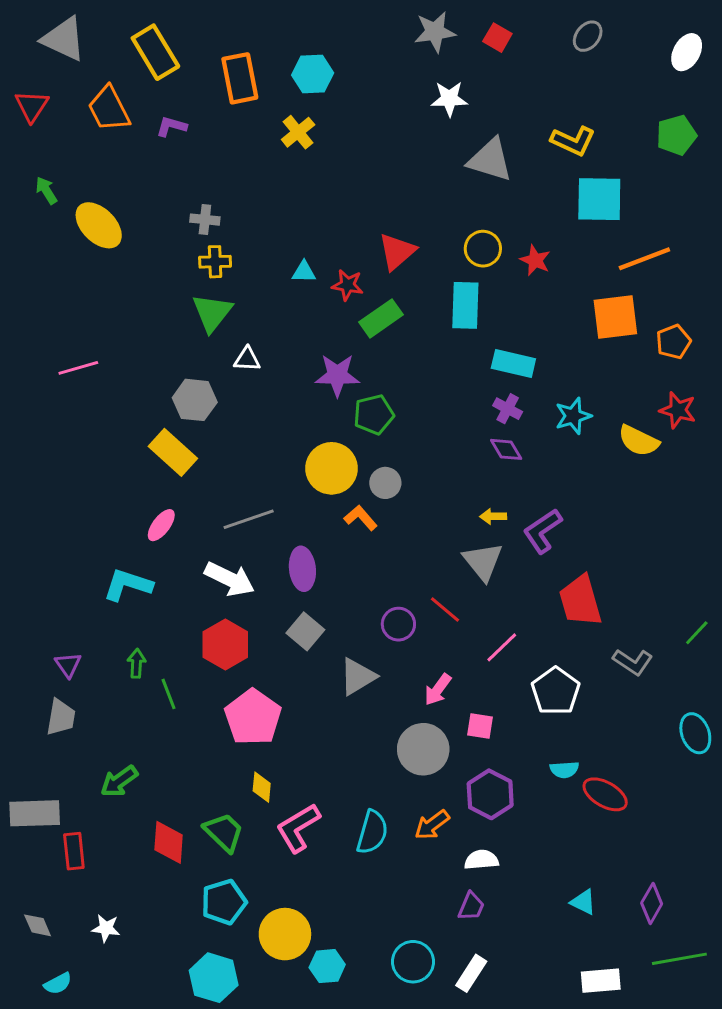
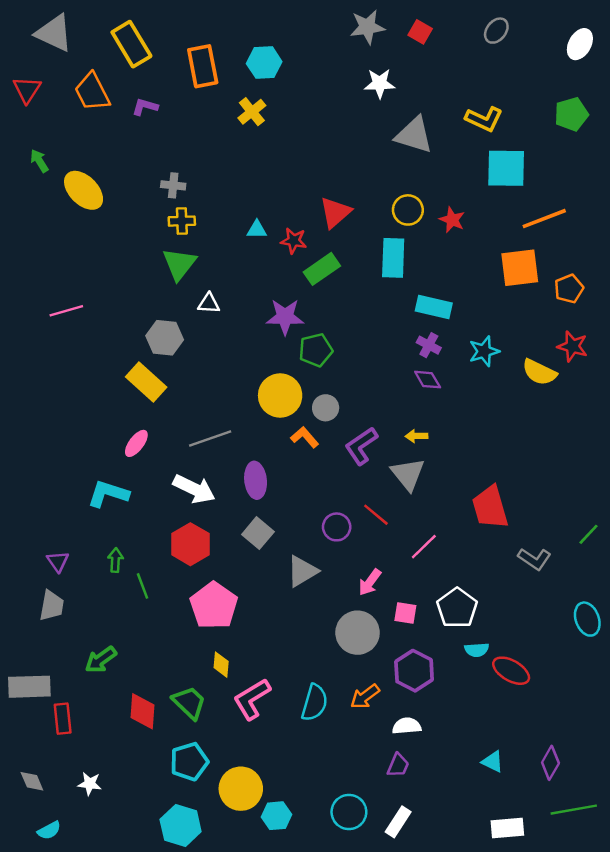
purple L-shape: (543, 531) -> (361, 446), moved
white pentagon: (556, 691) -> (457, 608), moved

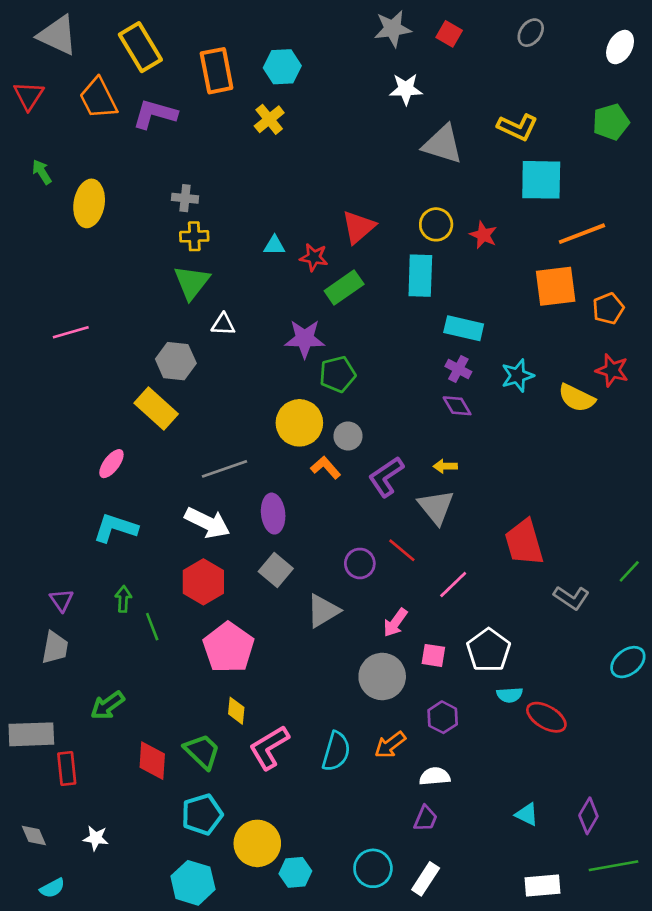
purple L-shape: (145, 107) -> (155, 114), size x1.6
yellow ellipse: (84, 190) -> (89, 203), turned 54
pink ellipse: (136, 443) -> (111, 464), moved
cyan ellipse: (587, 619) -> (628, 662), turned 72
purple hexagon: (414, 671) -> (443, 717), size x0.7

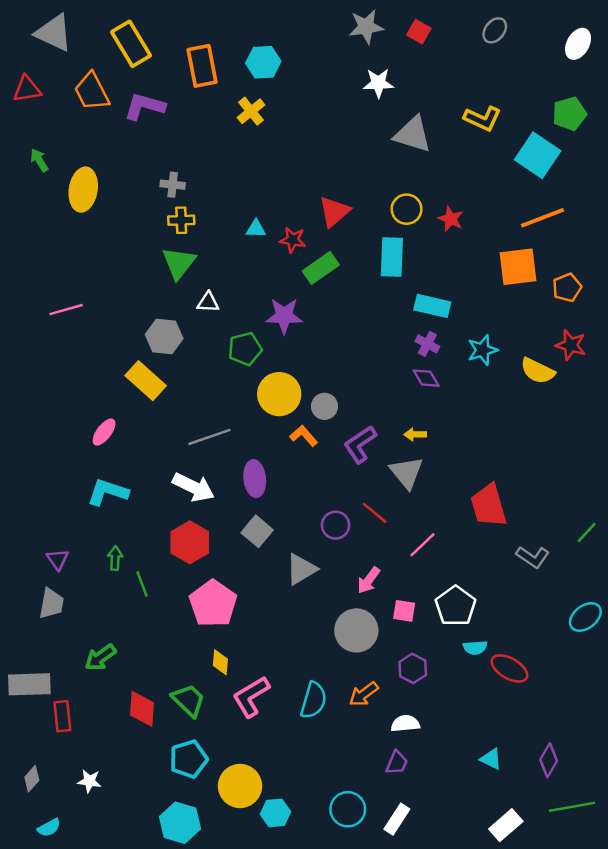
red triangle: (29, 96) -> (27, 89), turned 48
cyan square: (541, 180) -> (538, 155), moved, turned 33
green pentagon: (337, 374) -> (245, 349), moved
gray diamond: (34, 835) -> (32, 779), turned 65
white rectangle: (542, 885) -> (506, 825), turned -36

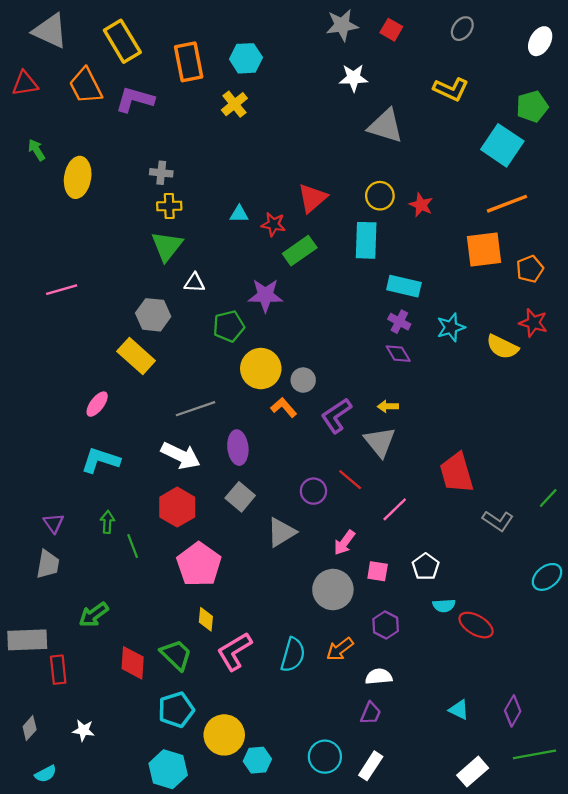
yellow L-shape: (482, 119) -> (451, 89), moved
white pentagon: (456, 606) -> (426, 567), size x0.7

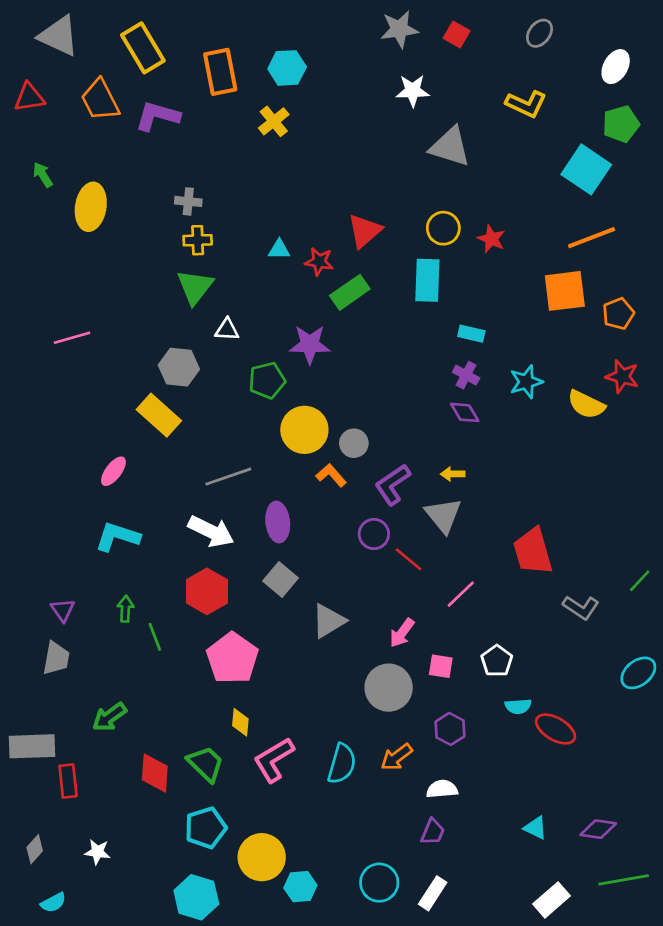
white ellipse: (540, 41) -> (616, 67), moved
cyan rectangle: (404, 286) -> (471, 334), size x0.7
purple circle: (313, 491) -> (374, 534), moved
purple diamond: (513, 711) -> (598, 829), turned 68

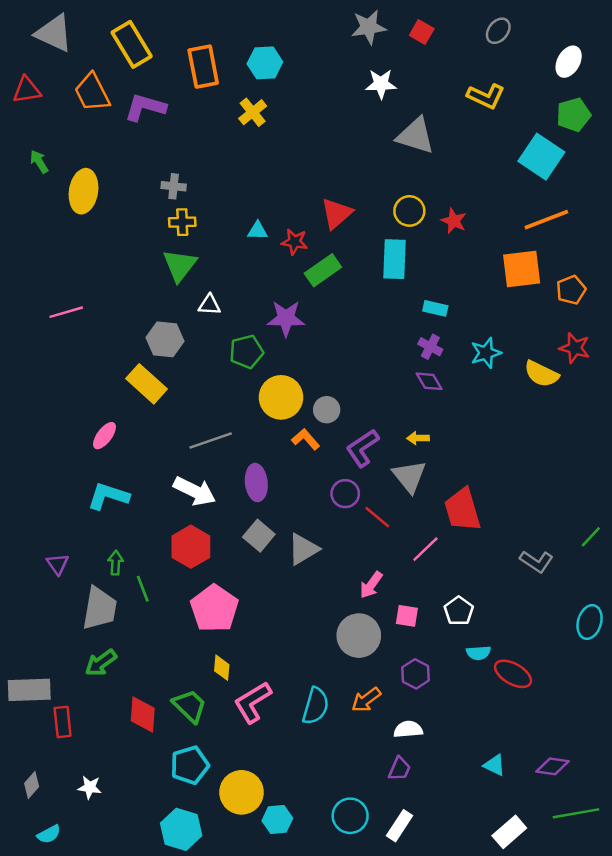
red trapezoid: (533, 551) -> (462, 510), moved
gray triangle: (328, 621) -> (303, 549), moved
gray trapezoid: (56, 658) -> (100, 608), moved, size x1.4
cyan ellipse: (638, 673) -> (590, 622), turned -36

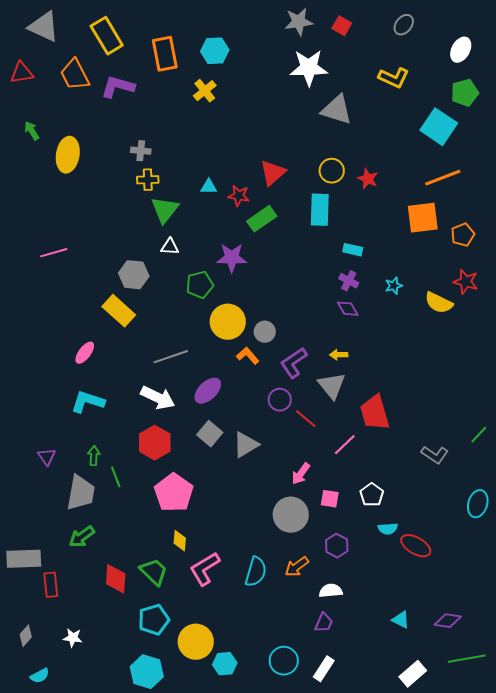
white star: (381, 84) -> (309, 68), size x1.5
green triangle: (180, 265) -> (165, 210), moved
cyan star: (486, 353) -> (394, 286), size x0.7
purple ellipse: (256, 483) -> (208, 391), turned 52

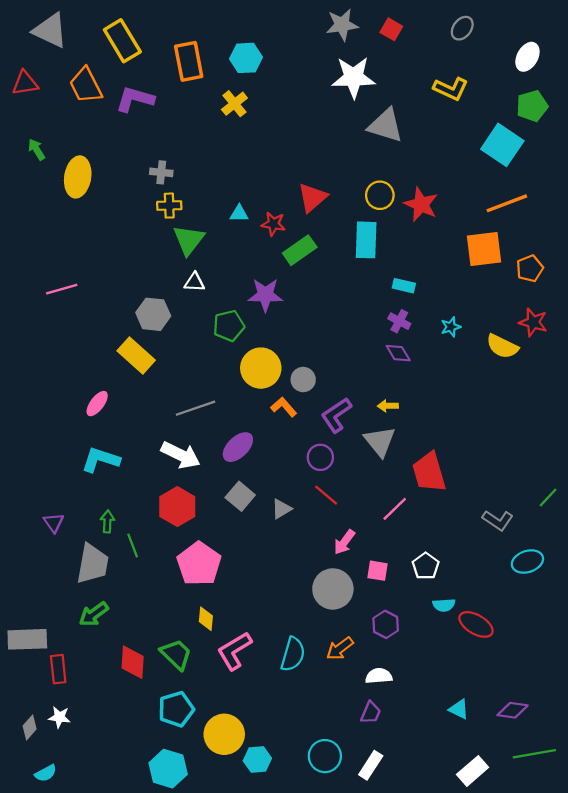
red star: (368, 179) -> (421, 204), size x1.4
red line: (306, 419) -> (326, 495), moved
gray triangle: (246, 445) -> (281, 509), size x0.7
cyan ellipse: (478, 504) -> (527, 562), moved, turned 56
white star: (73, 638) -> (59, 717), moved

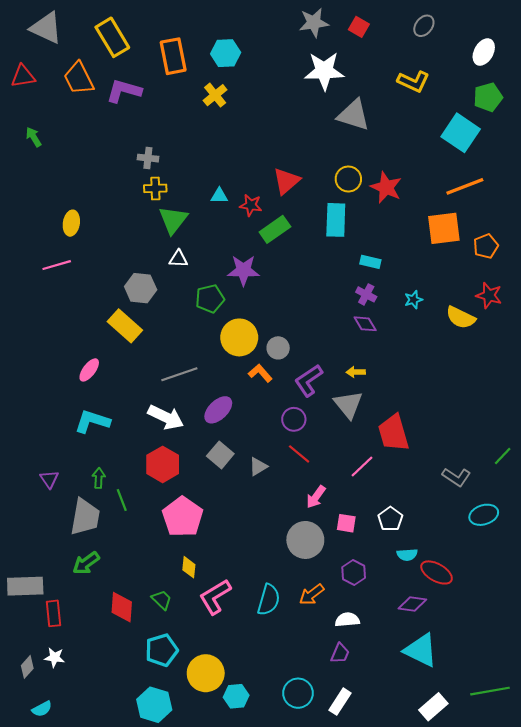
yellow ellipse: (78, 177) -> (71, 223), moved, size x0.7
green trapezoid: (176, 654) -> (162, 600), size x0.7
cyan triangle: (459, 709) -> (421, 650), size x1.8
purple diamond: (513, 710) -> (412, 604), moved

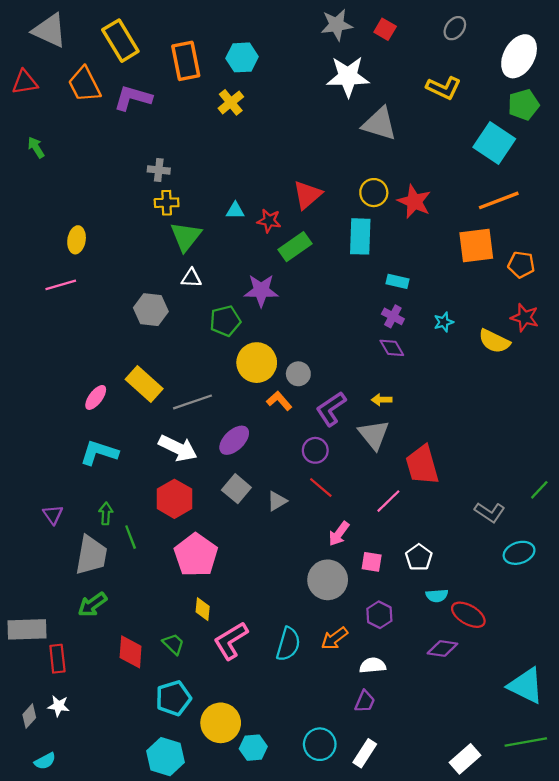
white ellipse: (484, 52) -> (519, 56), size x1.5
orange pentagon: (486, 246) -> (521, 265), turned 30
yellow rectangle: (125, 326) -> (144, 384), moved
cyan triangle: (421, 650) -> (526, 686), moved

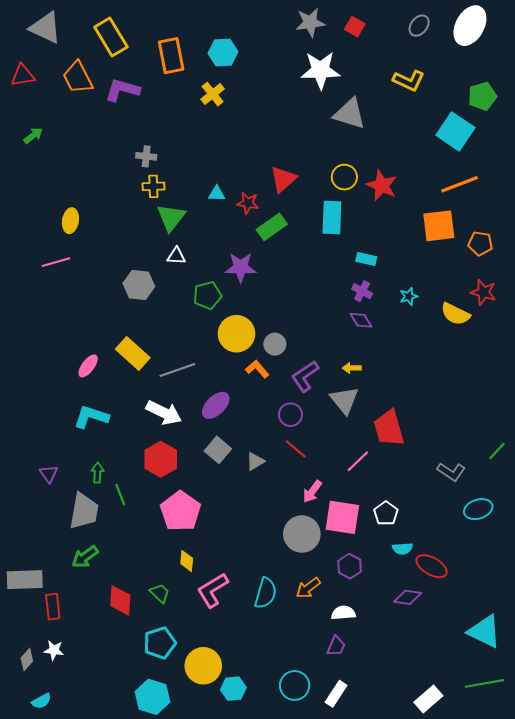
white ellipse: (519, 56) -> (470, 26), moved
green arrow: (36, 147) -> (33, 136), turned 84
pink square: (372, 562) -> (342, 517), size x1.8

